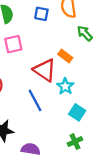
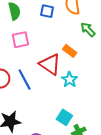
blue line: (35, 100) -> (25, 80), moved
cyan square: (77, 112) -> (64, 117), moved

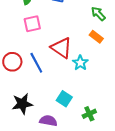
orange rectangle: (70, 51) -> (96, 37), moved
cyan square: (64, 117) -> (64, 99), moved

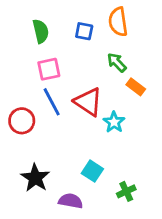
green arrow: (98, 14) -> (117, 62), moved
blue line: (36, 63) -> (52, 102), moved
black star: (22, 104) -> (35, 178), turned -30

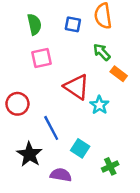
blue line: (52, 102) -> (51, 128), moved

